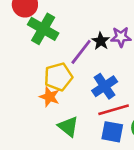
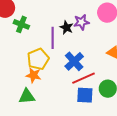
green cross: (43, 29) -> (21, 24), size x0.7
purple line: (81, 52) -> (53, 38), turned -30
green triangle: (68, 127) -> (27, 96), moved, turned -36

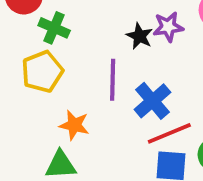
purple line: (53, 38) -> (113, 80), moved
yellow pentagon: (38, 59) -> (42, 72), moved

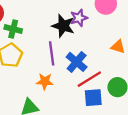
black star: (140, 36) -> (63, 26), size x1.5
orange star: (74, 125) -> (45, 81), moved

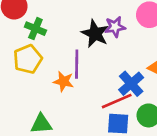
blue cross: (77, 62) -> (131, 84), moved
orange star: (45, 81) -> (64, 81), moved

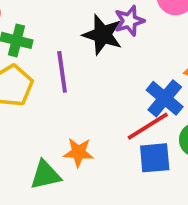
purple line: (77, 64) -> (62, 72), moved
orange star: (64, 81) -> (78, 152), moved

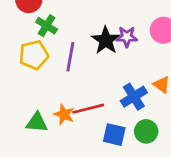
red line: (148, 126) -> (88, 109), moved

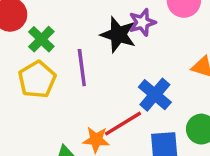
green cross: (47, 26) -> (41, 39), turned 30
blue cross: (134, 97) -> (155, 95), moved

